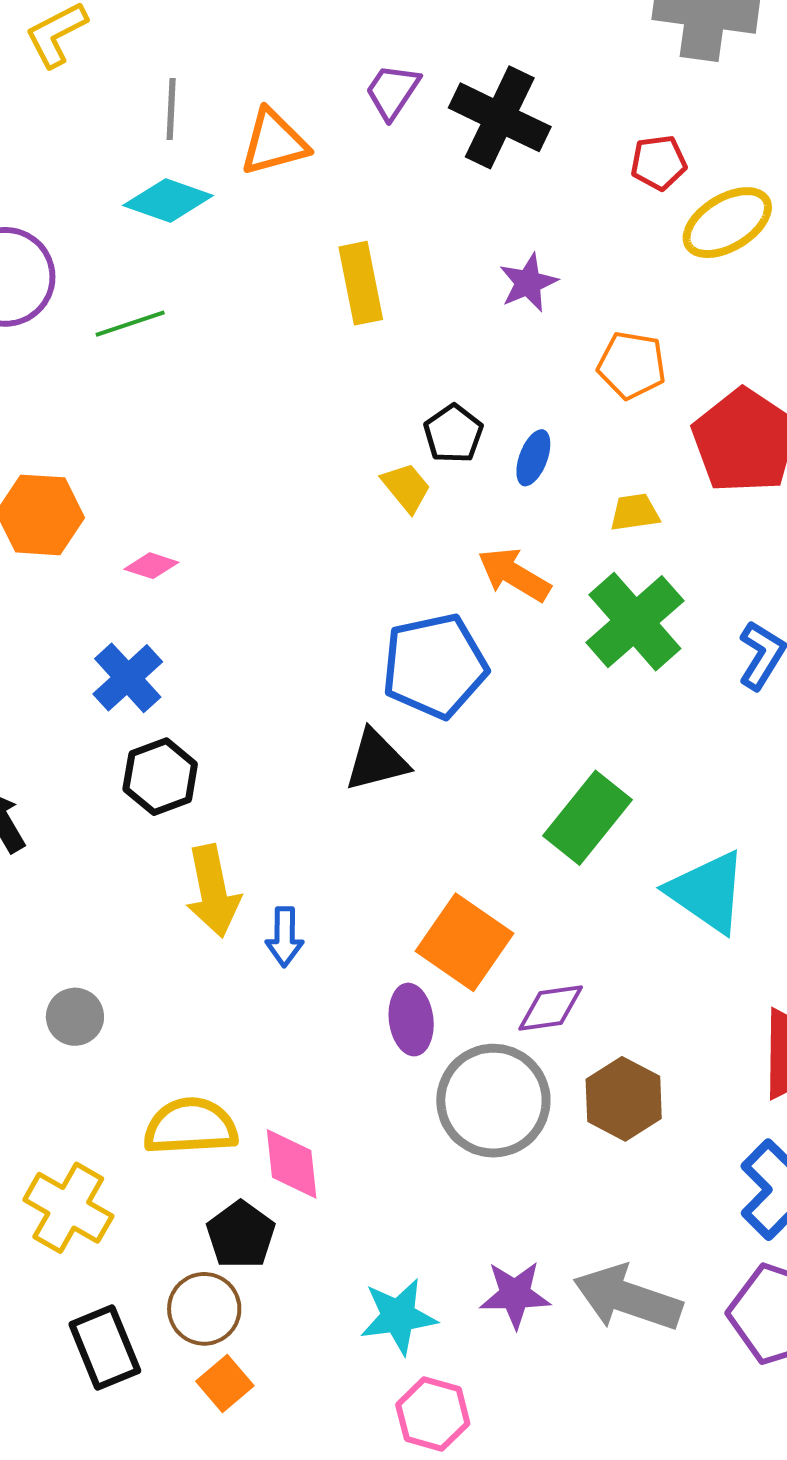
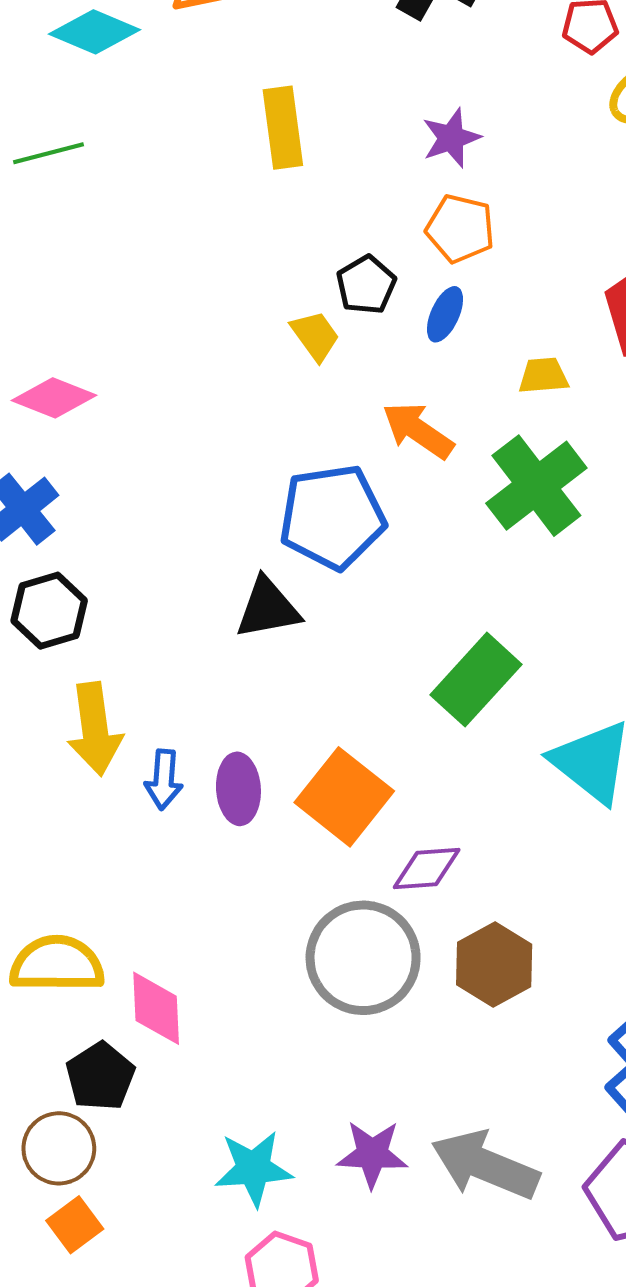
orange pentagon: (632, 365) -> (460, 228), moved
pink diamond: (151, 566) -> (54, 398), size x1.5
purple ellipse: (411, 1020) -> (238, 789), moved

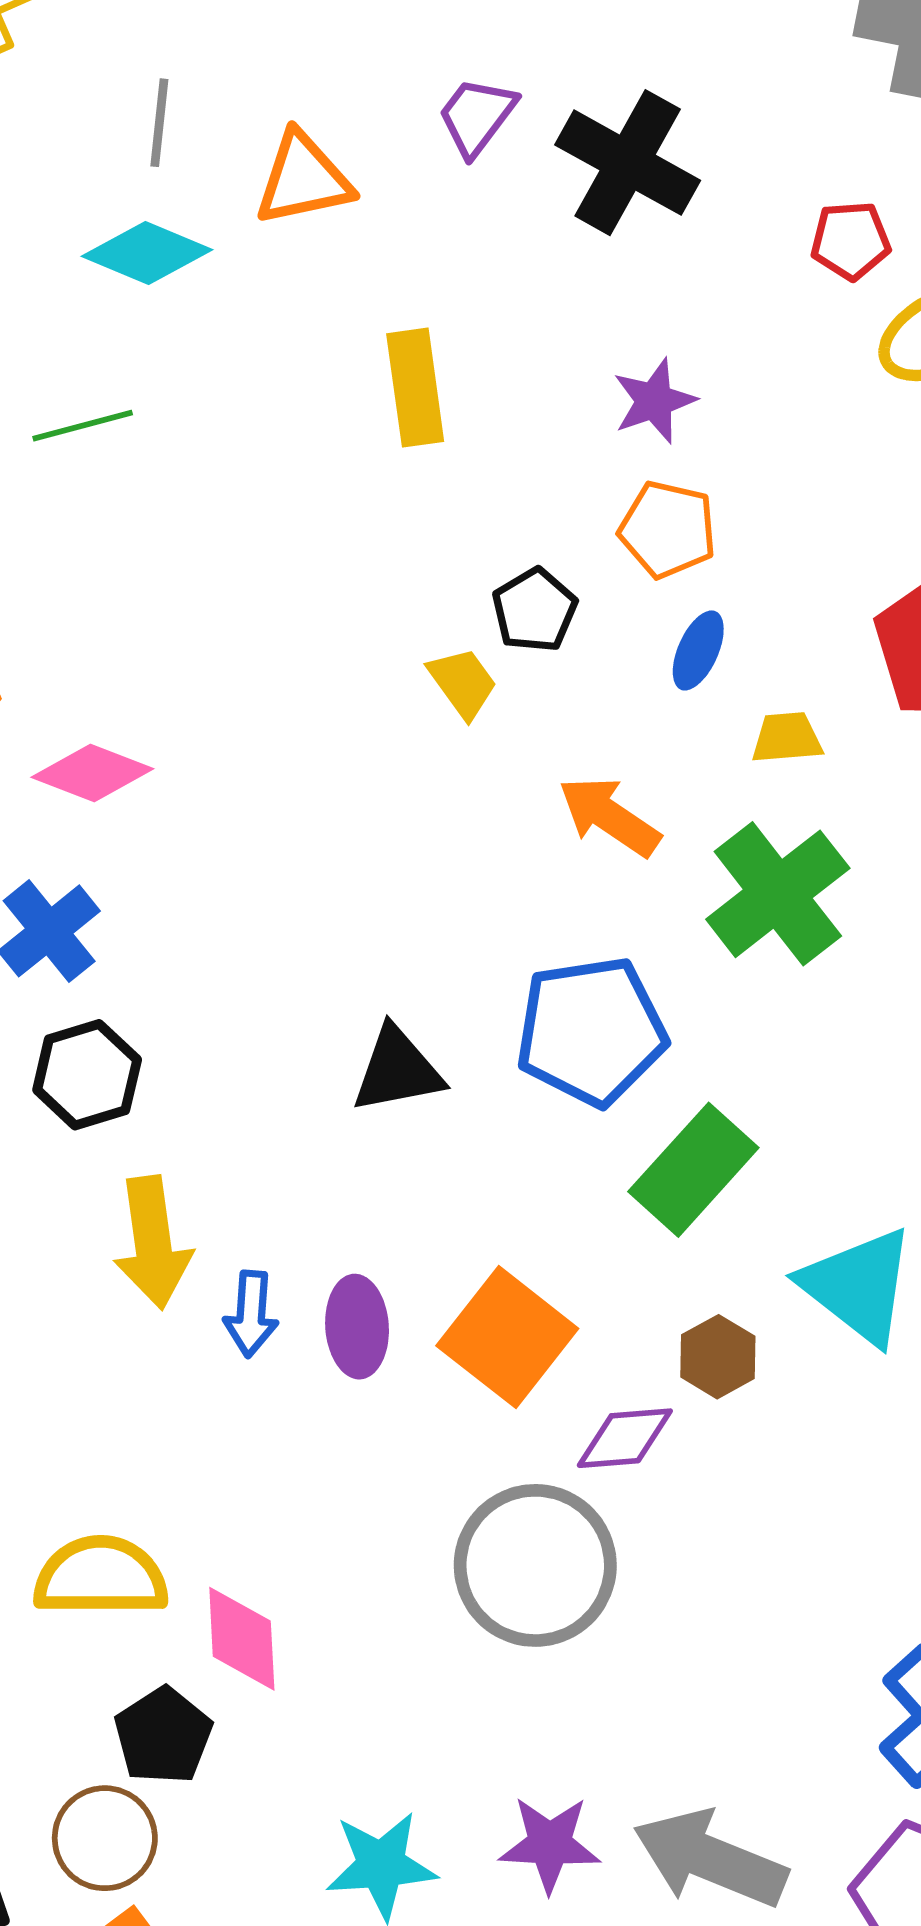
blue ellipse: (445, 314) -> (698, 650), moved
blue pentagon: (332, 517) -> (591, 1031), moved
brown hexagon: (494, 965) -> (718, 1357), moved, size x0.7

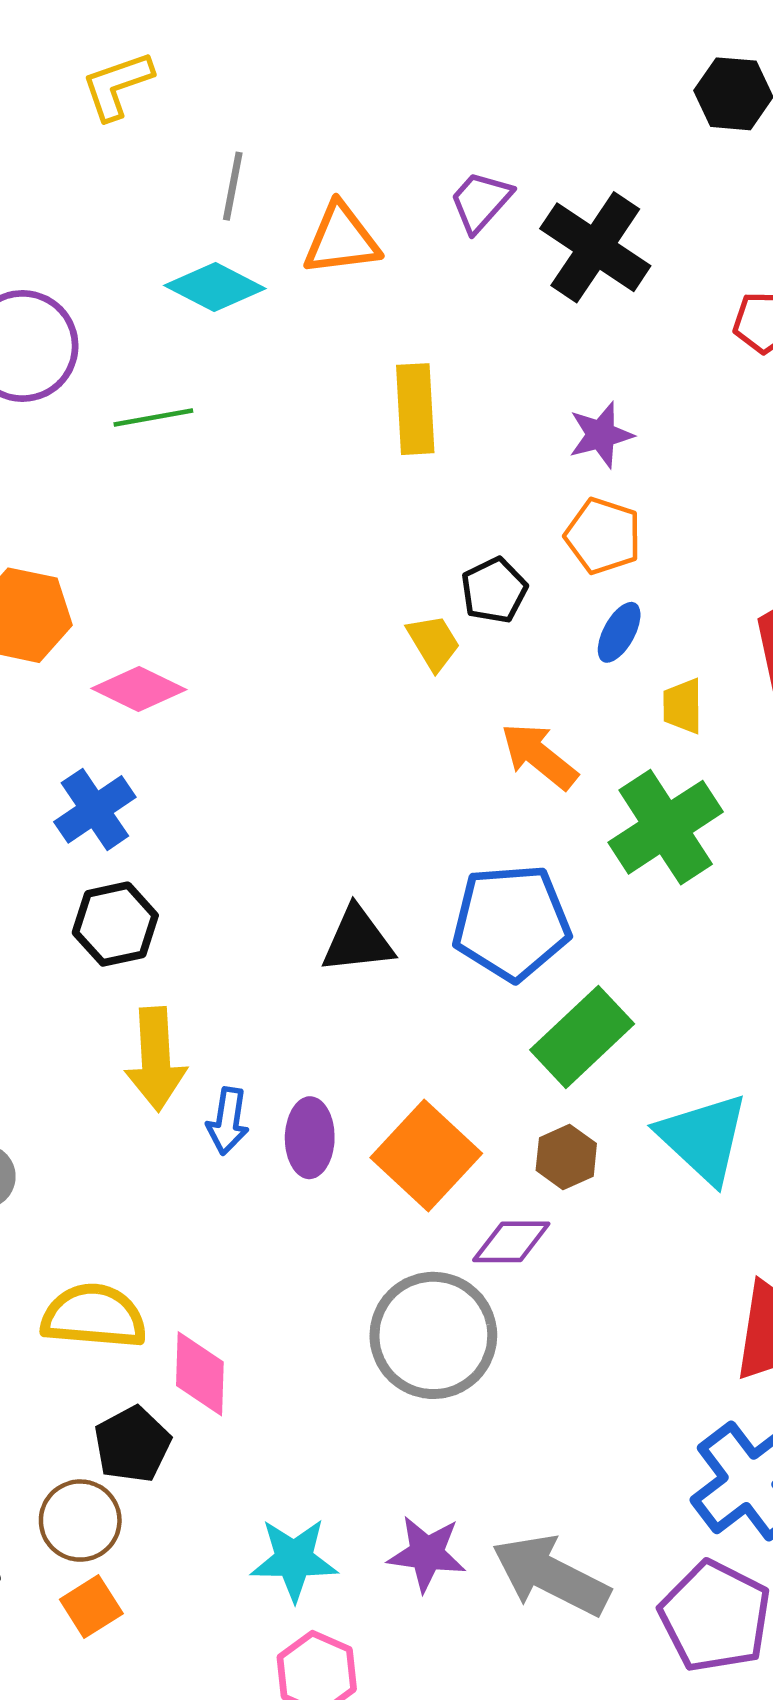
yellow trapezoid: (787, 738) -> (683, 706), turned -90
brown hexagon: (718, 1357) -> (566, 1157), moved

